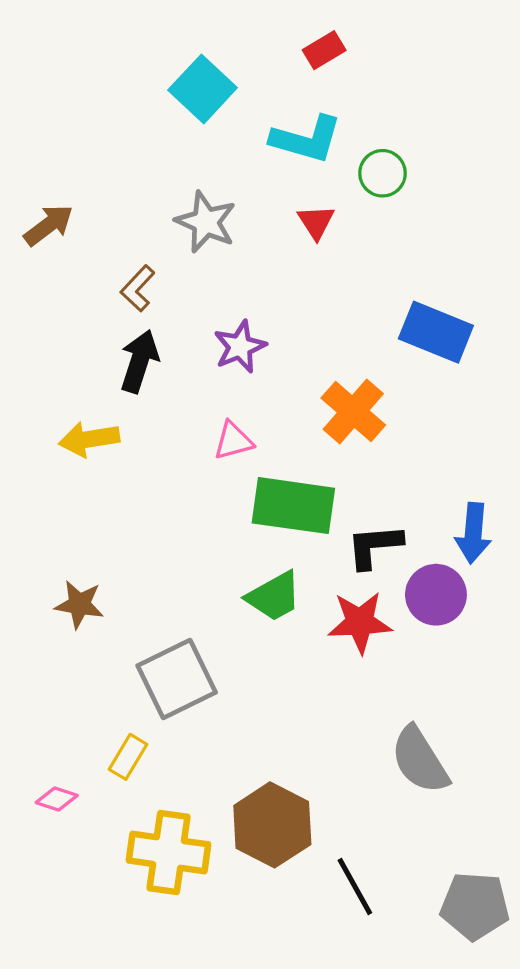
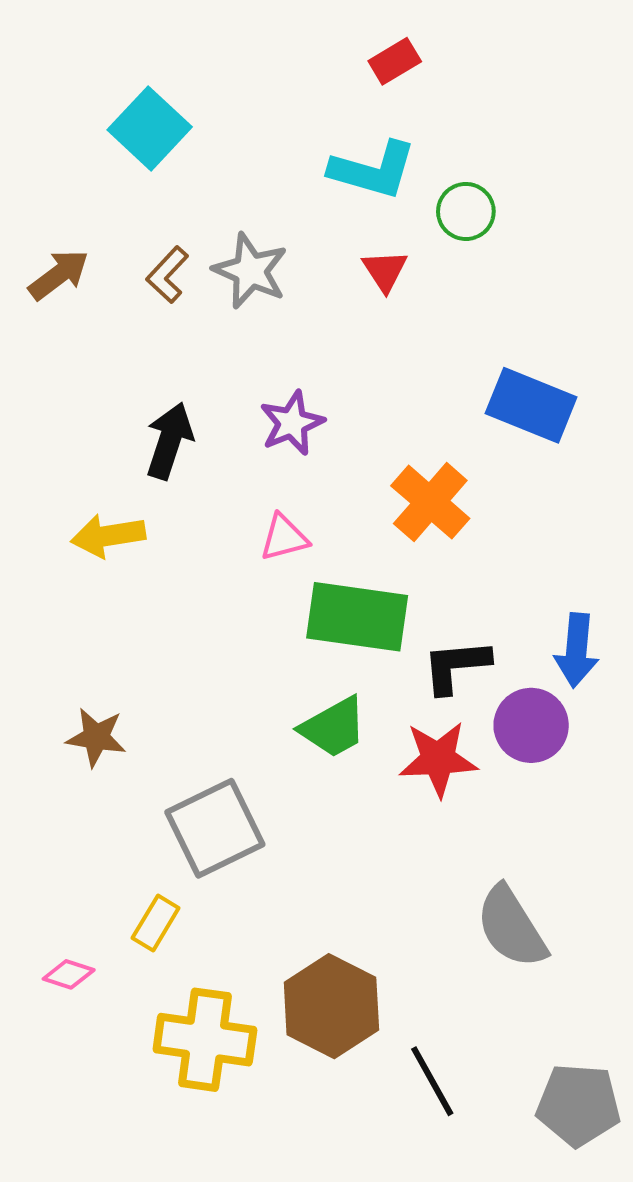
cyan square: (203, 89) -> (150, 128), moved
brown L-shape: (138, 288) -> (167, 275), moved

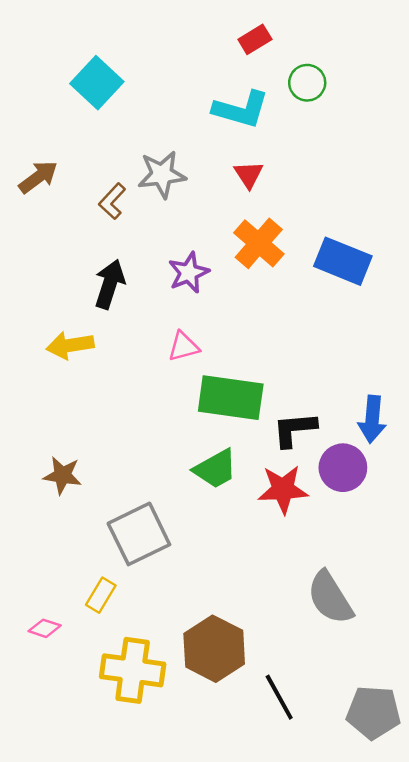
green circle: (466, 211) -> (307, 83), moved
gray star: (250, 271) -> (162, 174), turned -30
brown L-shape: (167, 275) -> (112, 201), moved
orange cross: (430, 502) -> (259, 243), moved

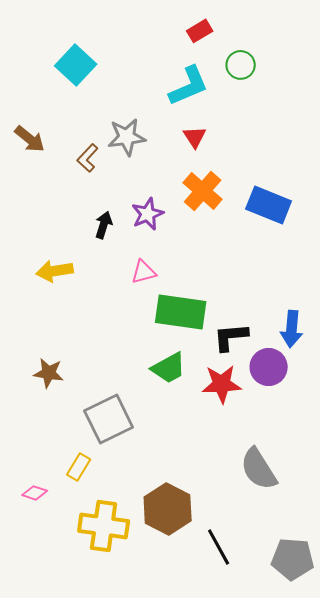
cyan L-shape: (241, 109) -> (189, 86), turned -39
brown arrow: (38, 177) -> (30, 139), turned 76
black arrow: (110, 284) -> (104, 225), moved, size x0.7

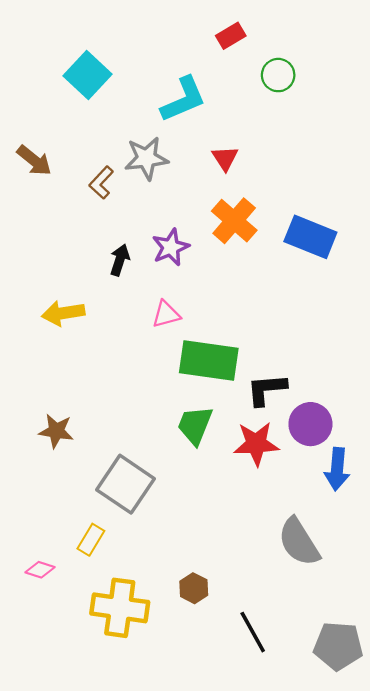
cyan L-shape: (189, 86) -> (183, 99), moved
blue arrow: (292, 329) -> (337, 469), moved
green trapezoid: (169, 368) -> (195, 425), turned 141
gray square: (109, 419) -> (126, 484), turned -30
brown hexagon: (168, 509) -> (194, 588), size x0.5

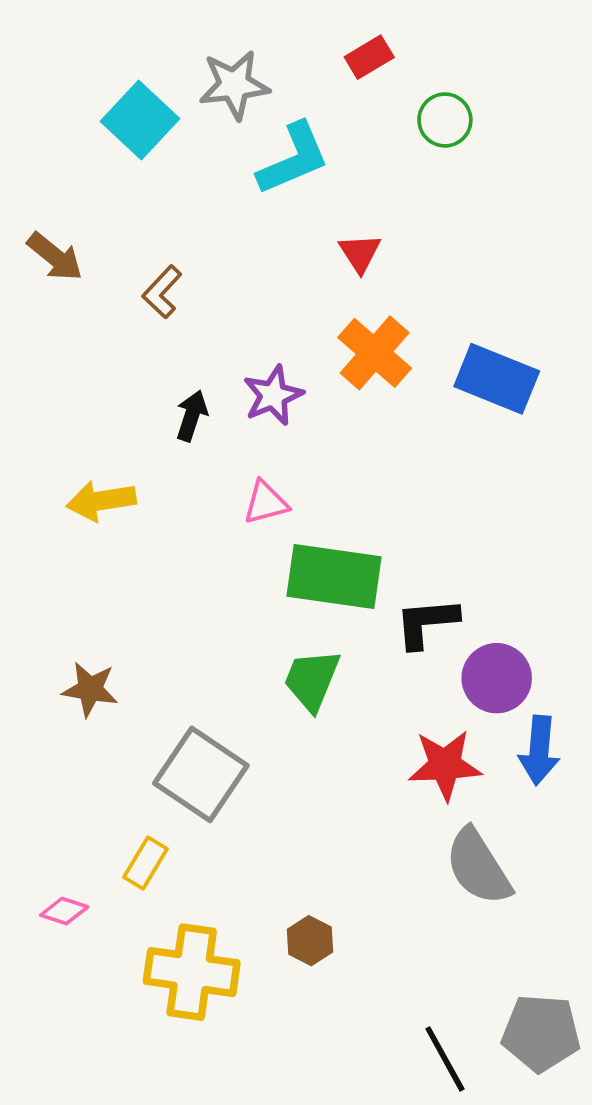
gray star: (146, 158) -> (234, 85), moved
red star: (256, 444) -> (445, 765), moved
black line: (253, 632) -> (445, 1059), moved

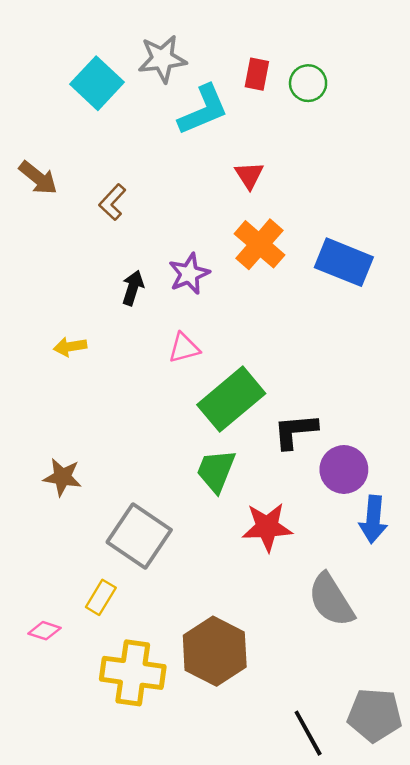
red rectangle: (369, 57) -> (257, 74), moved, turned -48
yellow arrow: (101, 501) -> (70, 347), size x0.7
green rectangle: (334, 577) -> (231, 399), turned -48
red star: (445, 765) -> (267, 527), moved
brown hexagon: (310, 941) -> (215, 651), size x2.0

